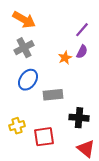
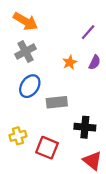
purple semicircle: (82, 52) -> (95, 62), moved
red square: (44, 137) -> (47, 148), turned 30

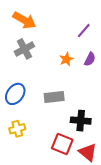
blue ellipse: (30, 86) -> (15, 94), moved
red square: (47, 148) -> (62, 144), moved

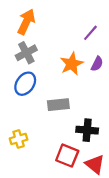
orange arrow: (24, 20) -> (26, 22), turned -95
orange star: (66, 59) -> (72, 64), size x1.5
blue ellipse: (15, 94) -> (25, 84), moved

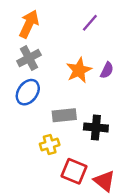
purple line: (90, 33) -> (90, 23), moved
black cross: (87, 130) -> (96, 127), moved
yellow cross: (19, 139) -> (50, 144), moved

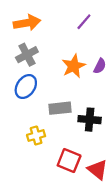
orange arrow: (29, 24) -> (27, 23), turned 55
yellow cross: (50, 144) -> (36, 135), moved

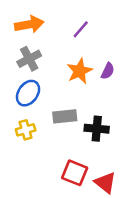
purple line: (84, 22) -> (81, 29), moved
yellow cross: (36, 135) -> (26, 130), moved

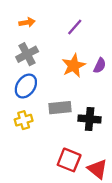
orange arrow: (29, 24) -> (27, 22), size x0.6

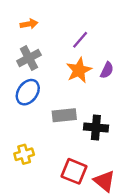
purple line: (75, 27) -> (80, 40), moved
yellow cross: (24, 120) -> (24, 154), moved

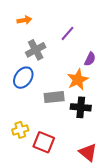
gray cross: (29, 58) -> (36, 50), moved
orange star: (79, 70) -> (78, 80), moved
red square: (74, 171) -> (44, 142), moved

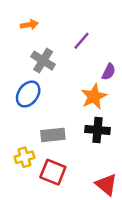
gray cross: (36, 50) -> (43, 61), turned -30
gray rectangle: (54, 97) -> (53, 135), moved

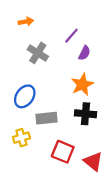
purple semicircle: (109, 72) -> (84, 53), moved
blue ellipse: (28, 94) -> (25, 96), moved
red square: (53, 172) -> (63, 152), moved

